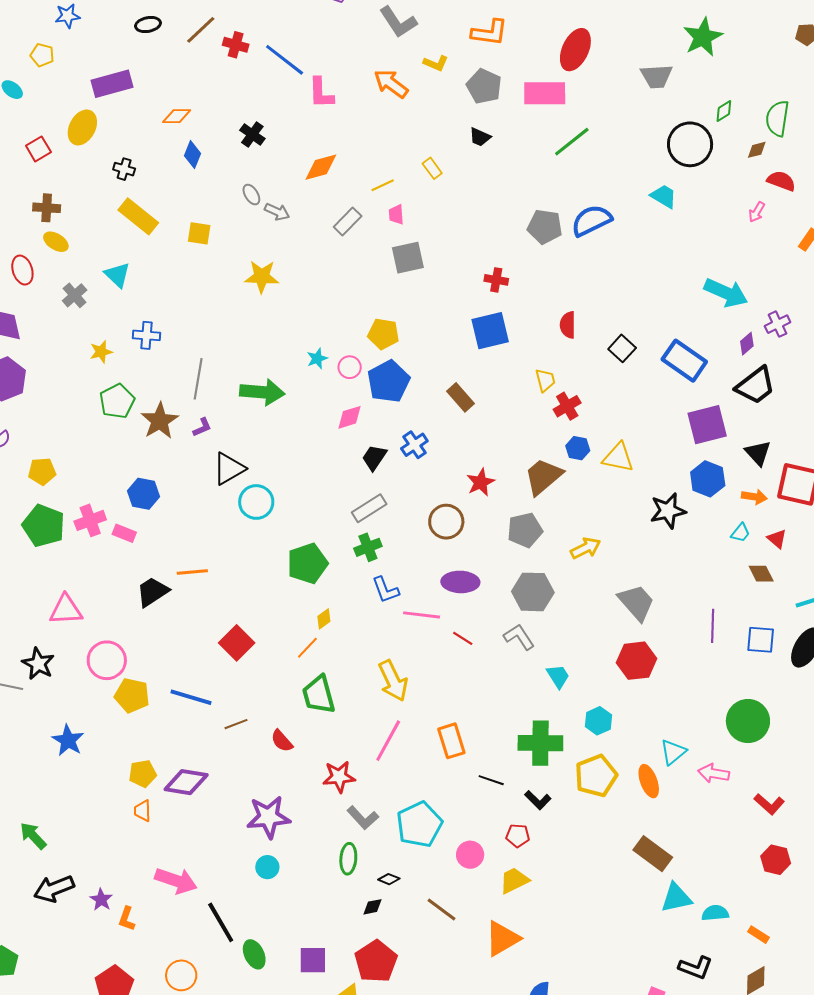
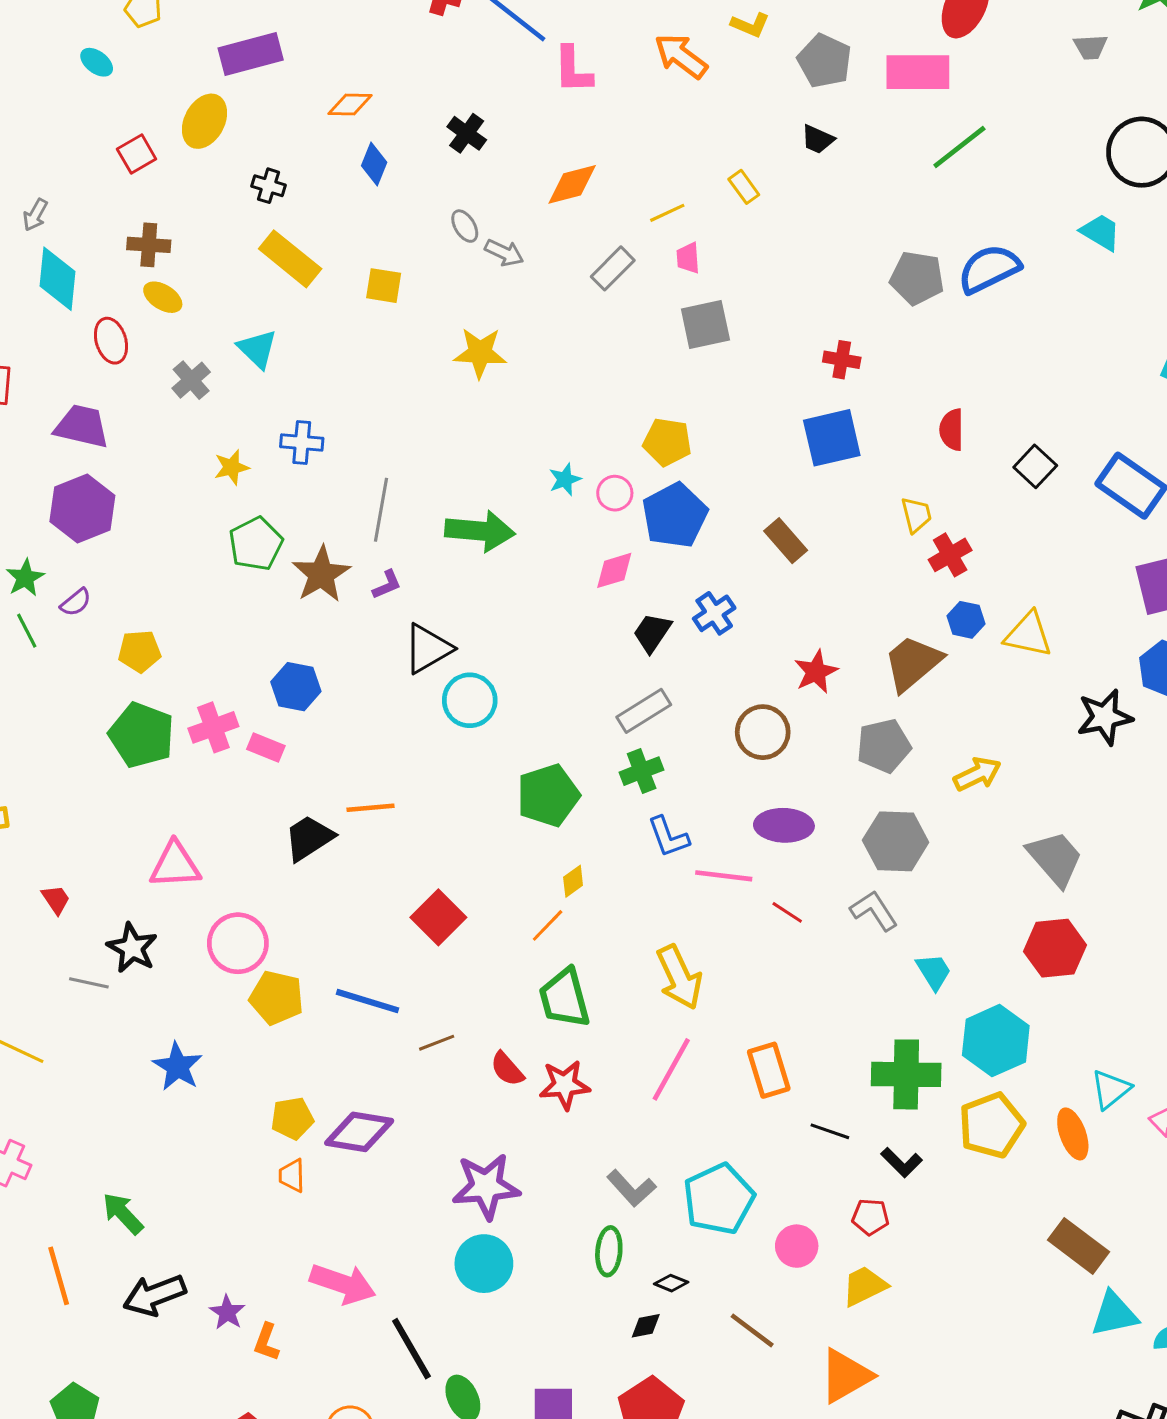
gray trapezoid: (656, 76) -> (1090, 47), size x0.7
cyan hexagon: (598, 721) -> (996, 1041), size x1.6
red star: (339, 777) -> (565, 1085), moved
cyan circle: (267, 867) -> (484, 1264), size x1.6

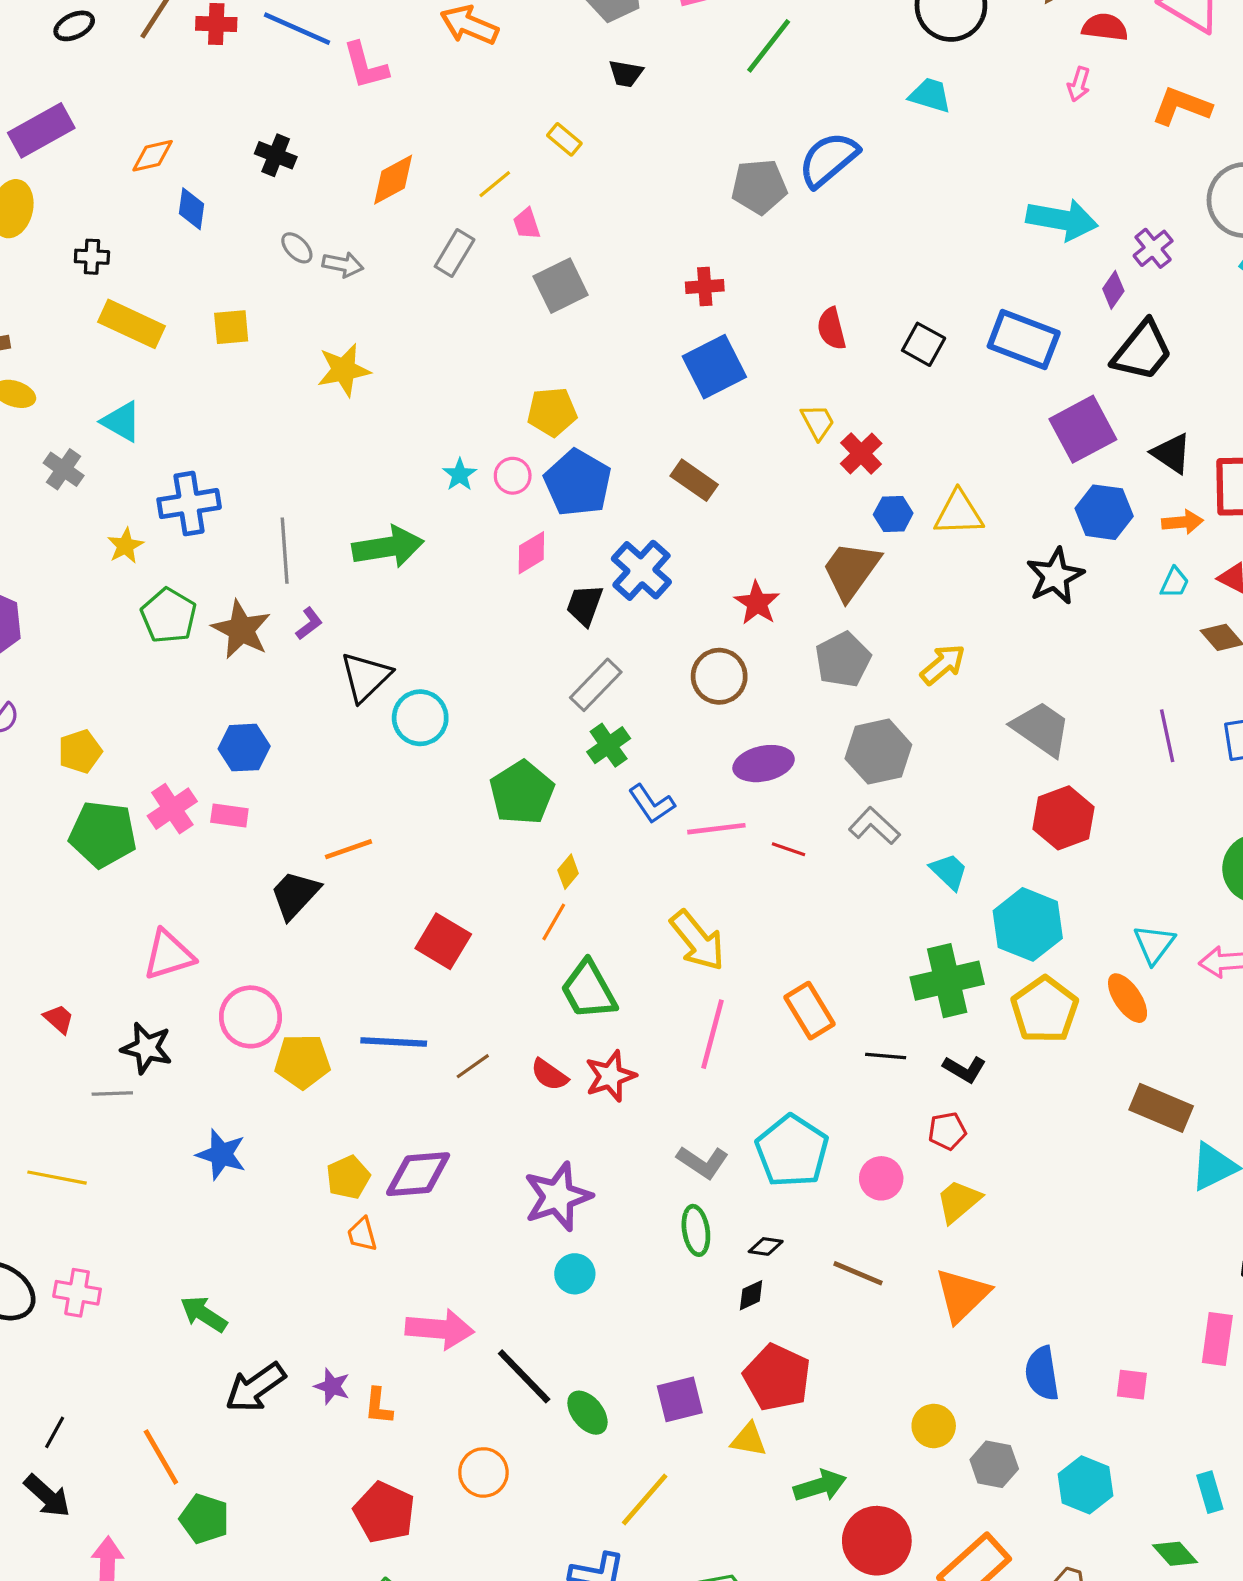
blue cross: (302, 443) -> (189, 504), size x1.4
blue cross: (714, 613) -> (641, 570), size x1.4
cyan circle: (484, 1264) -> (575, 1274), size x0.7
orange line: (59, 1276) -> (161, 1457), moved

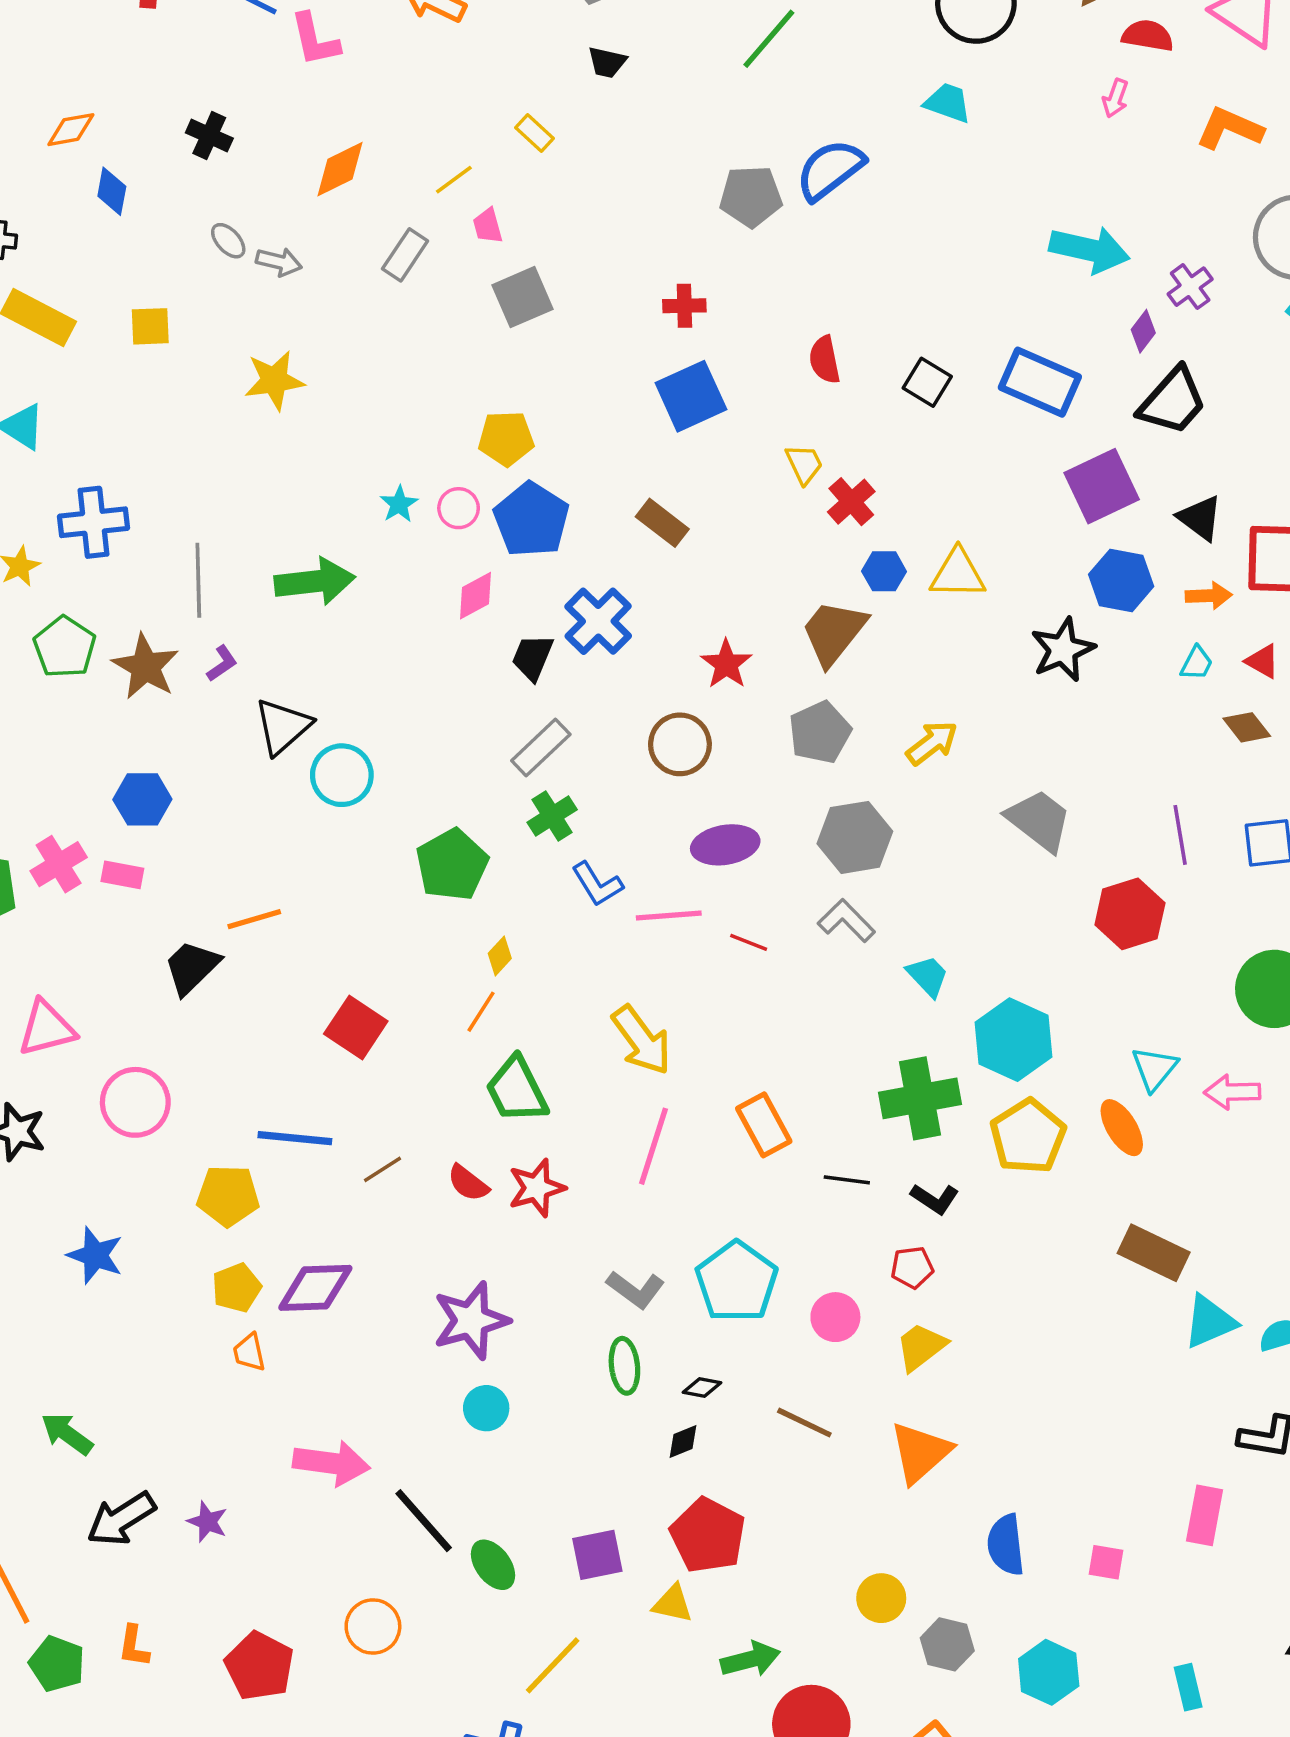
red hexagon: (1063, 818) -> (1130, 914), moved
yellow pentagon: (302, 1061) -> (228, 1196), moved
orange L-shape: (378, 1406) -> (134, 1646), moved

